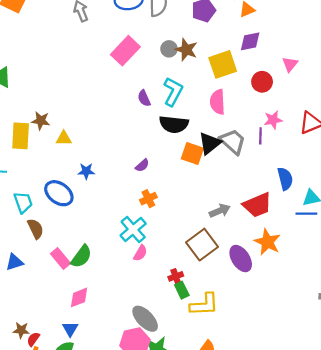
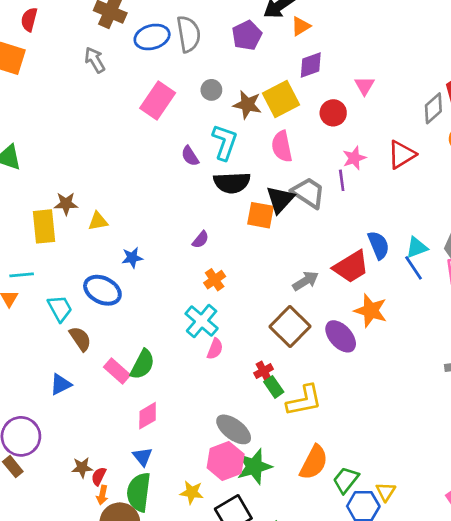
brown star: (186, 50) -> (247, 105), moved
blue semicircle: (285, 179) -> (379, 245), moved
blue line: (306, 214) -> (413, 268), turned 66

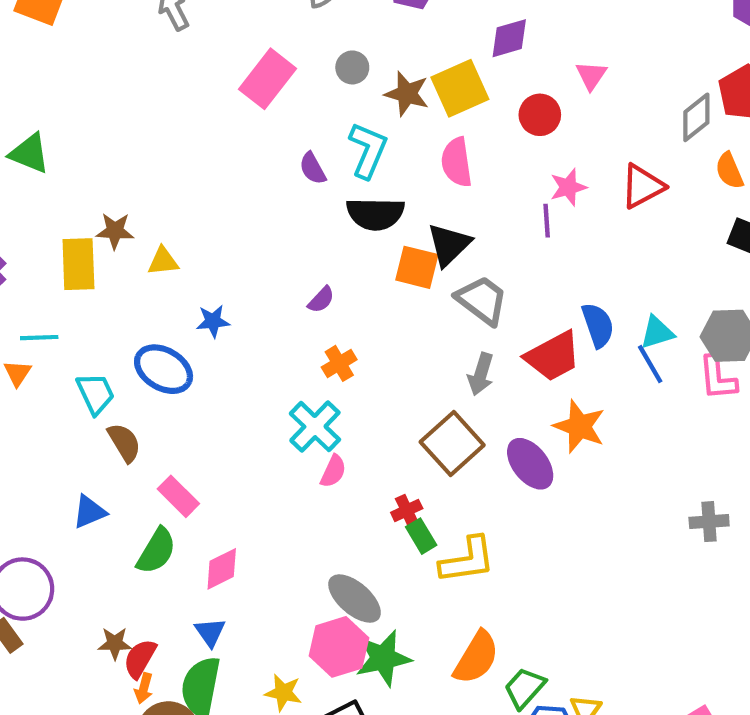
gray trapezoid: (308, 193) -> (482, 300), moved
gray arrow: (306, 281) -> (481, 374), turned 135
green semicircle: (142, 364) -> (156, 551), moved
red semicircle: (99, 476) -> (140, 659), size x1.4

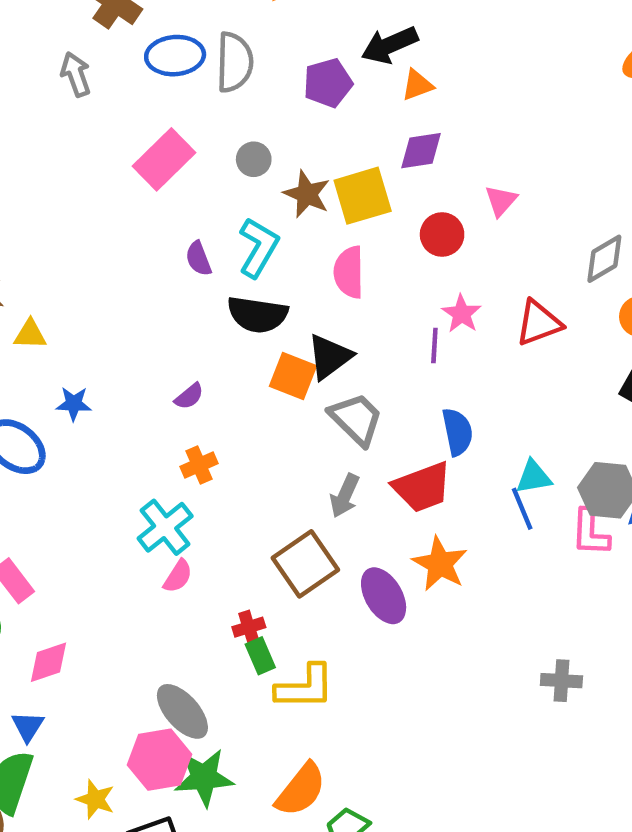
pink star: (568, 187) -> (462, 314), turned -30
blue semicircle: (598, 325) -> (457, 432), moved

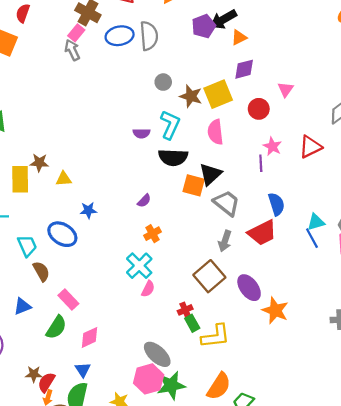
purple pentagon: (328, 83) -> (204, 26), moved
pink rectangle: (164, 159) -> (76, 33), moved, size x0.6
purple semicircle: (198, 259) -> (142, 133), turned -63
orange star: (440, 564) -> (275, 310), moved

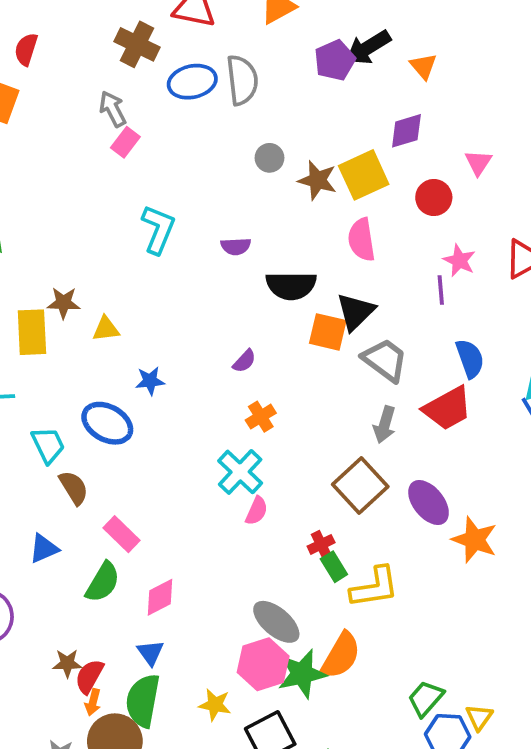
pink rectangle: (76, 33) -> (125, 142), moved
orange triangle: (239, 37) -> (423, 66), moved, turned -42
cyan L-shape: (170, 125) -> (158, 229), moved
orange semicircle: (219, 386) -> (341, 655), moved

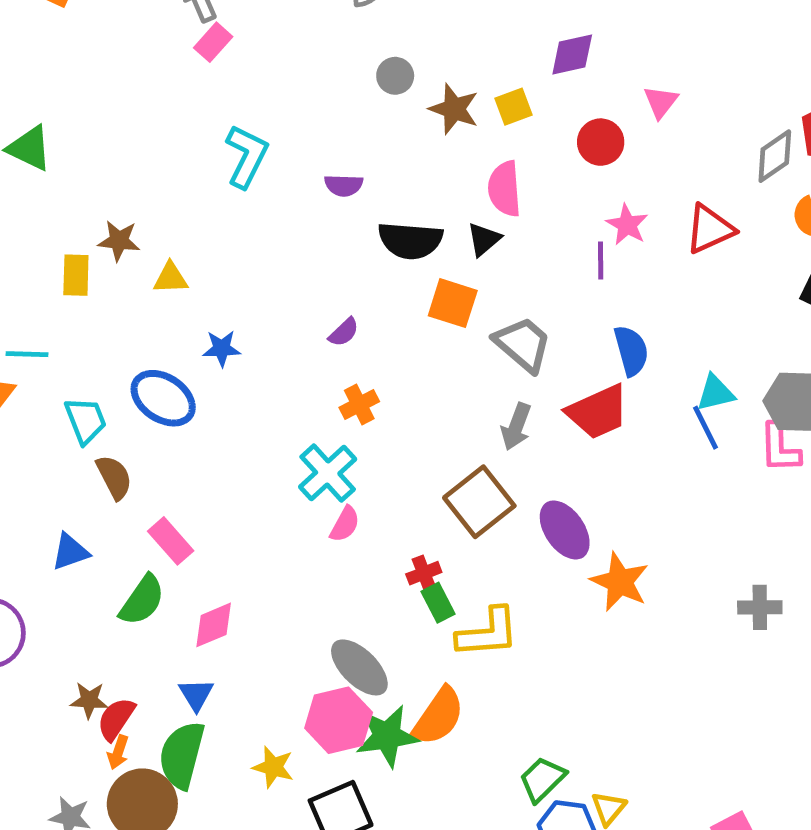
yellow square: (364, 175) -> (513, 107), size x0.6
black triangle: (356, 312) -> (484, 239), moved, size x0.7
yellow rectangle: (32, 332) -> (76, 275), size x0.7

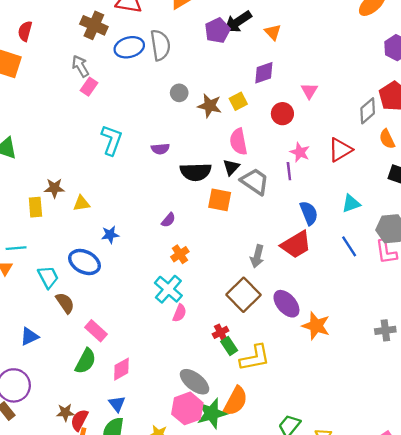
gray trapezoid: (523, 344) -> (255, 181), moved
cyan triangle: (715, 393) -> (351, 204), moved
blue triangle: (70, 552) -> (29, 336), moved

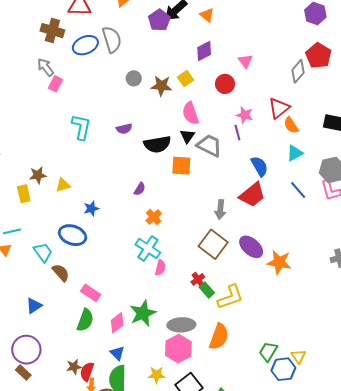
orange semicircle: (387, 139) -> (291, 125), moved
gray ellipse: (195, 382) -> (181, 325), turned -32
green star: (212, 413) -> (143, 313), moved

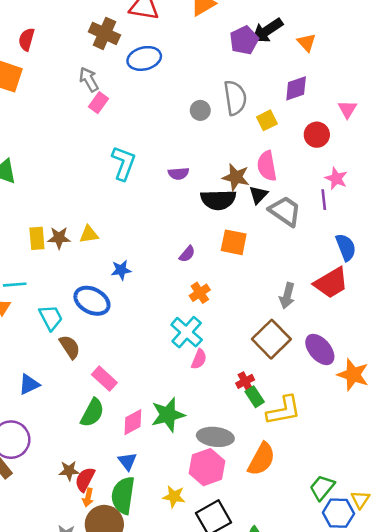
gray semicircle: (112, 40) -> (235, 98), moved
brown star: (161, 86) -> (236, 177), moved
orange square: (181, 166) -> (234, 242), moved
brown star: (38, 175) -> (59, 238), moved

